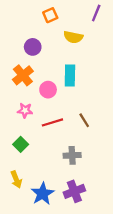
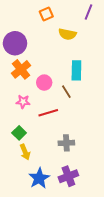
purple circle: (33, 47) -> (15, 43), moved, size x1.5
cyan rectangle: (70, 75) -> (76, 70), moved
brown line: (84, 120) -> (66, 92), moved
yellow arrow: (16, 179) -> (25, 152), moved

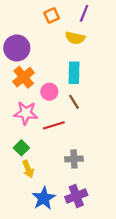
purple line: (89, 12) -> (84, 13), moved
cyan rectangle: (76, 70) -> (74, 73), moved
pink star: (23, 102) -> (26, 113), size x1.5

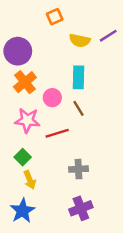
purple line: (84, 13) -> (108, 36), moved, turned 36
blue star: (44, 198) -> (23, 211), moved

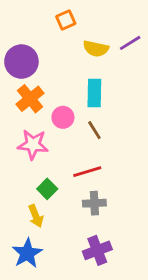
red line: (57, 133) -> (87, 172), moved
green square: (23, 157) -> (47, 189), moved

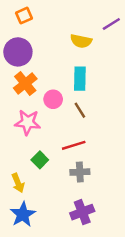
orange square: (66, 20) -> (24, 16), moved
purple line: (130, 43) -> (111, 24), moved
yellow arrow: (36, 216) -> (18, 183), moved

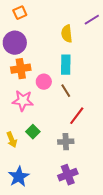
yellow semicircle: (81, 41) -> (67, 34), turned 72
orange cross: (25, 83) -> (21, 69), turned 30
red line: (74, 145) -> (77, 116), moved, turned -36
yellow arrow: (18, 183) -> (12, 140), moved

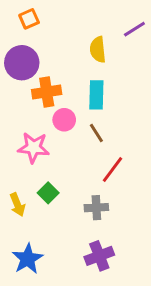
orange cross: (21, 69) -> (47, 92), moved

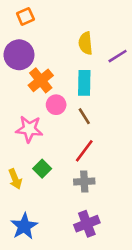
purple line: (134, 29) -> (118, 56), moved
orange cross: (47, 92) -> (41, 80), turned -30
red line: (112, 170) -> (84, 151), moved

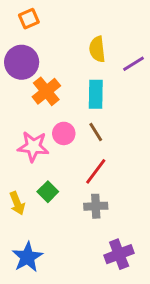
pink circle: (56, 105) -> (64, 133), moved
purple cross: (87, 224) -> (119, 254), moved

